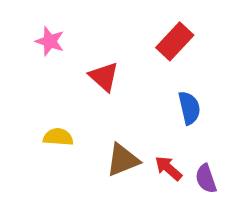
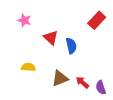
red rectangle: (175, 41) -> (97, 20), moved
blue semicircle: (189, 108) -> (71, 46), moved

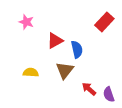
red triangle: (51, 38) -> (55, 41), turned 49
brown triangle: (60, 78) -> (65, 70), moved, turned -30

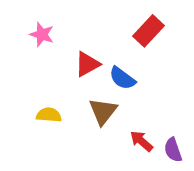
red rectangle: (104, 22) -> (148, 31), moved
blue semicircle: (77, 49) -> (122, 78), turned 140

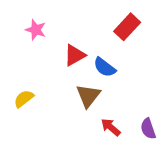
yellow semicircle: (49, 115) -> (24, 99), moved, turned -42
red arrow: (141, 141) -> (111, 127), moved

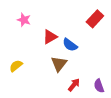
red rectangle: (127, 27) -> (95, 19), moved
red arrow: (111, 127) -> (74, 85), turned 88

